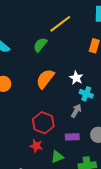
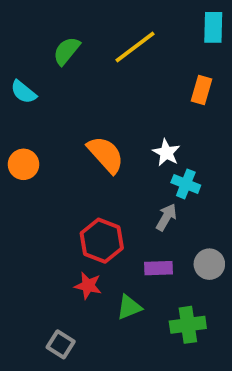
green semicircle: (40, 45) -> (67, 51), moved
orange semicircle: (45, 79) -> (106, 155), turned 100

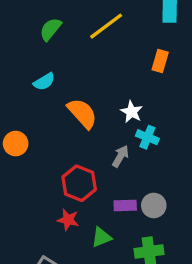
cyan semicircle: (23, 92) -> (44, 82), moved, turned -70
orange circle: (23, 164) -> (16, 144), moved
gray arrow: (166, 217) -> (120, 156), moved
gray circle: (209, 264) -> (154, 205), moved

